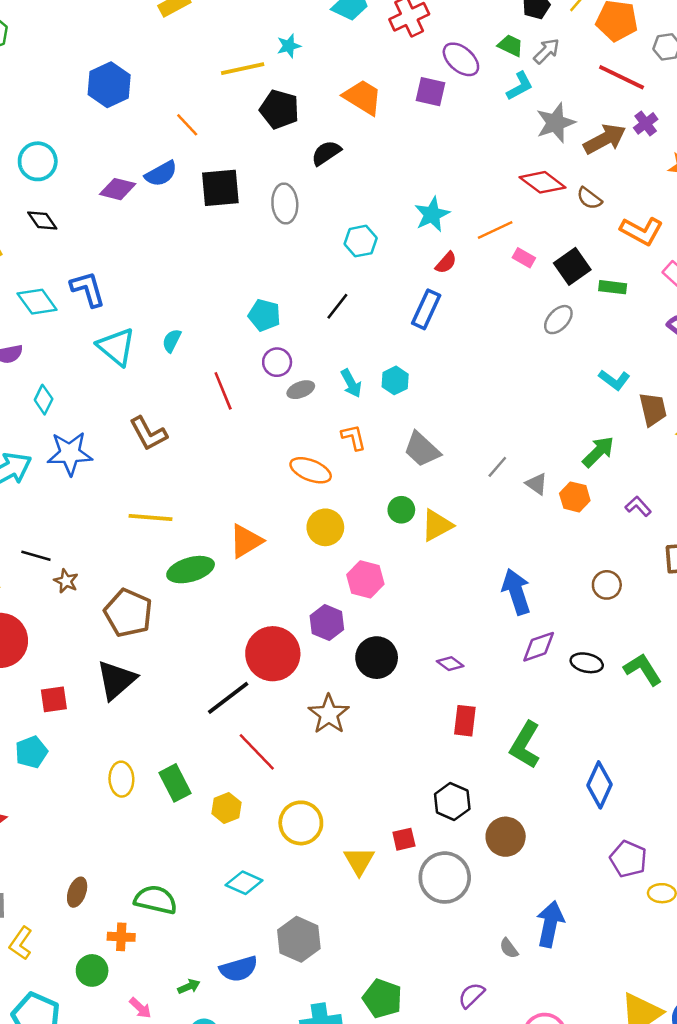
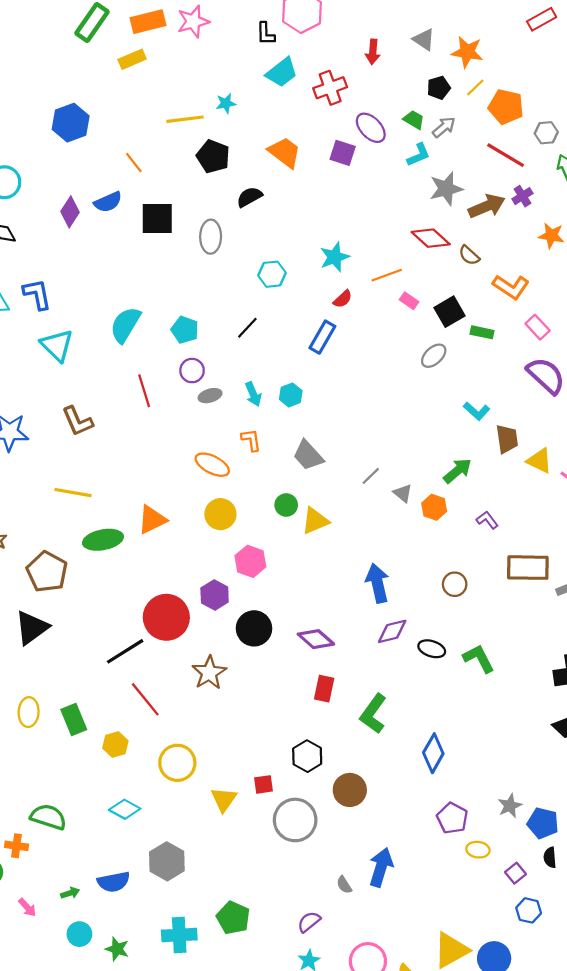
purple diamond: (118, 189) -> (70, 212), turned -76
cyan semicircle: (172, 341) -> (125, 325), moved, size x1.8
purple diamond: (450, 664) -> (316, 639), size x1.6

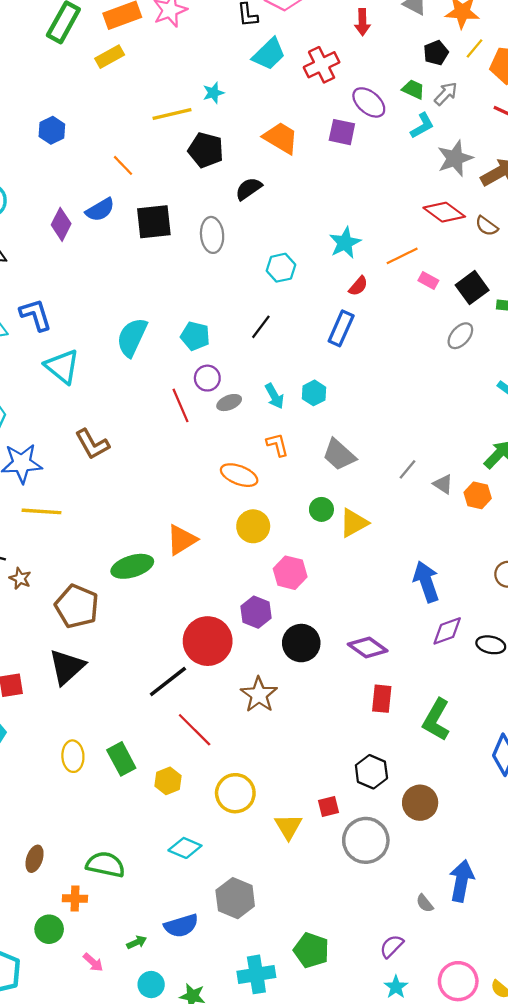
blue hexagon: (71, 123) -> (52, 130), size x0.7
red line: (144, 391) -> (180, 405), moved
yellow line: (73, 493) -> (42, 511), moved

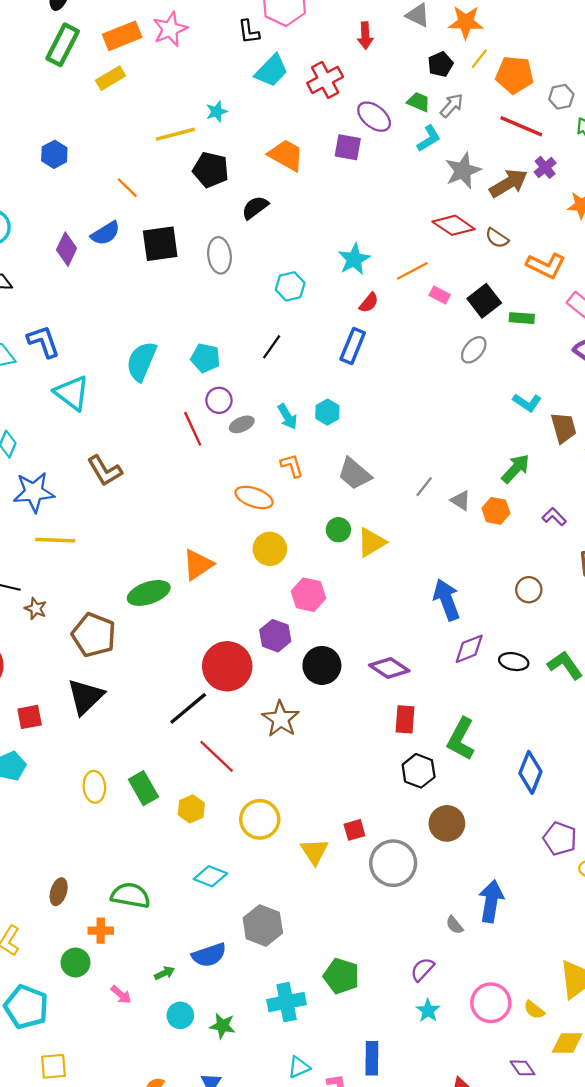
black hexagon: (371, 772) -> (419, 771), moved

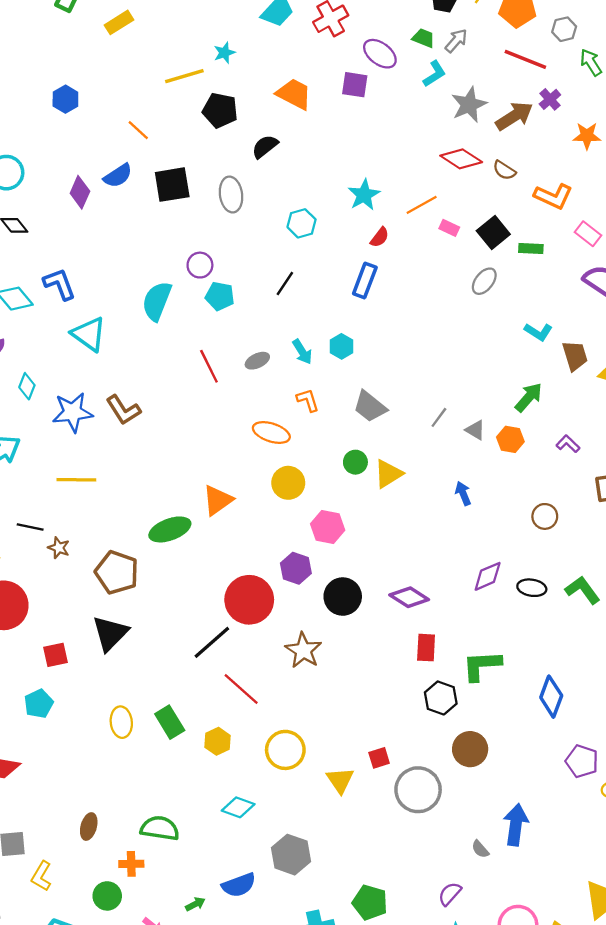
purple circle: (219, 400) -> (200, 265), moved
blue star: (34, 492) -> (73, 412), moved
blue arrow: (447, 600) -> (463, 493), moved, size x0.6
green L-shape: (461, 739) -> (482, 665), turned 60

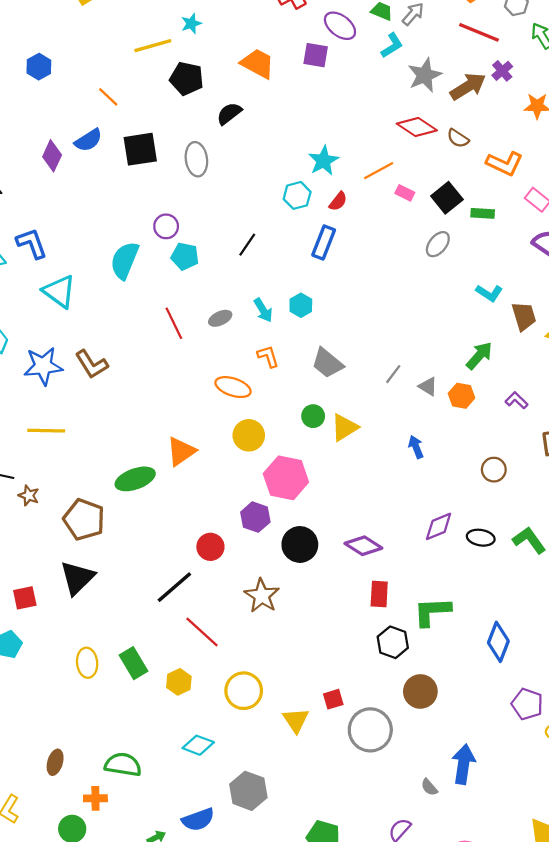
cyan hexagon: (302, 223) -> (297, 195), moved
pink hexagon: (328, 527) -> (286, 478), size x1.4
red circle: (249, 600) -> (210, 547), size x0.6

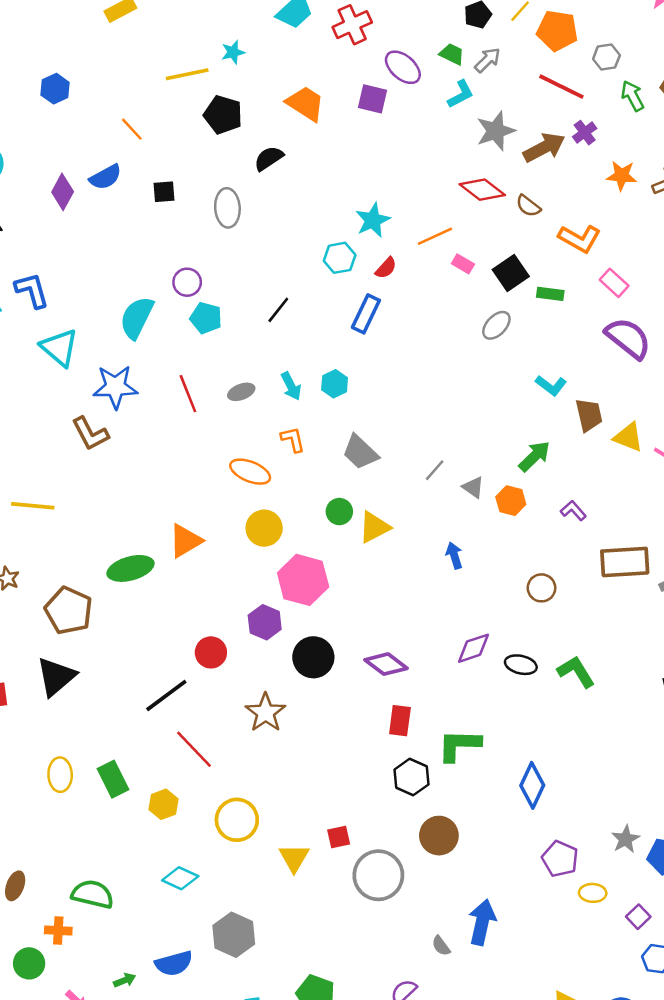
black square: (140, 149) -> (164, 192), size x0.6
blue star: (43, 366) -> (115, 387), moved

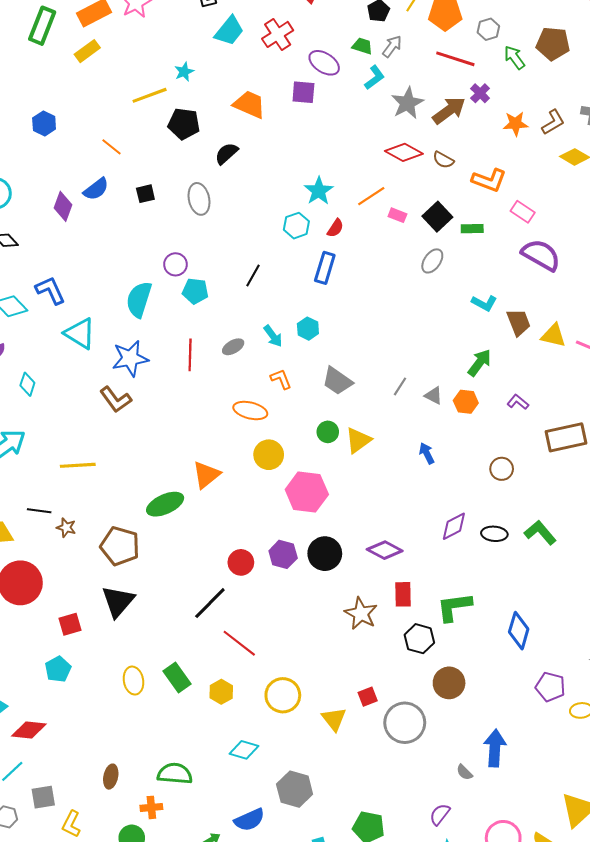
red line: (188, 394) -> (190, 355), turned 32
purple hexagon: (265, 622) -> (283, 554), moved
brown star: (266, 713) -> (361, 614), moved

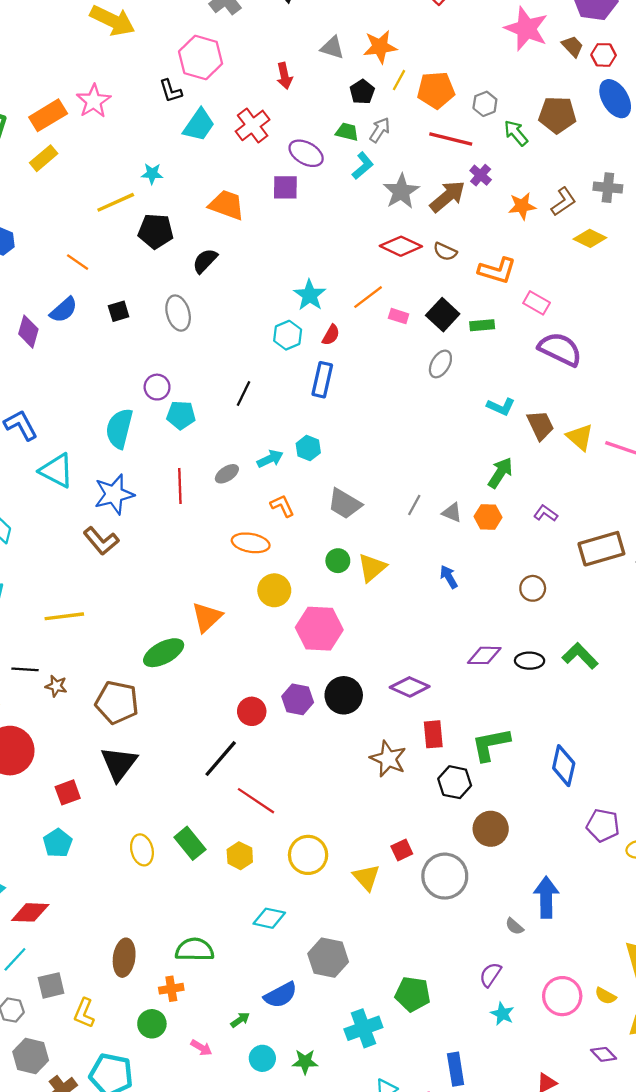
cyan star: (184, 72) -> (152, 174), turned 30
yellow triangle: (554, 335) -> (580, 437), turned 32
cyan arrow: (273, 336) -> (270, 459), turned -75
purple diamond: (454, 526) -> (484, 655), turned 32
brown ellipse: (111, 777) -> (124, 958), size x1.4

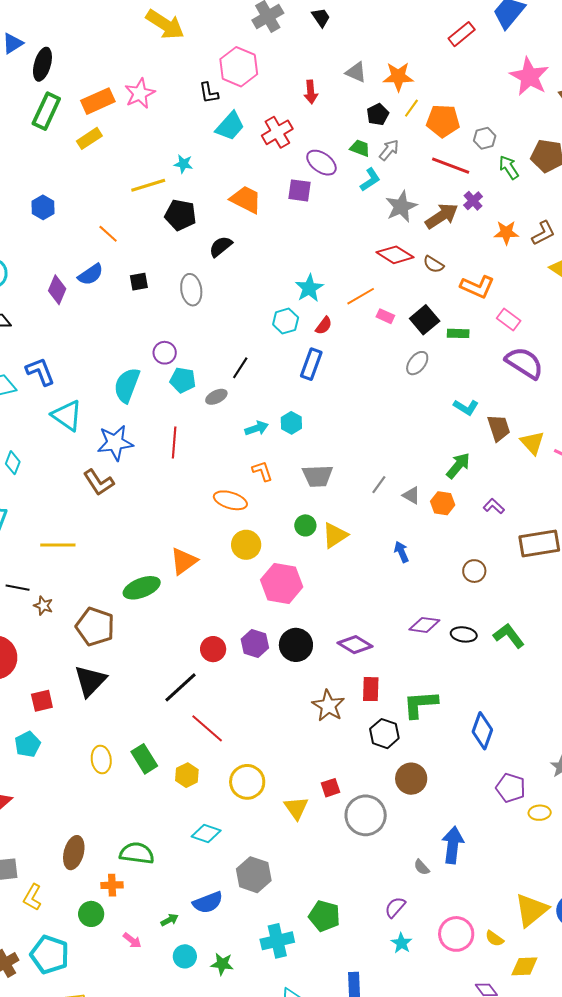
gray ellipse: (227, 474) -> (216, 397), moved
gray trapezoid: (345, 504) -> (318, 476), turned -40

